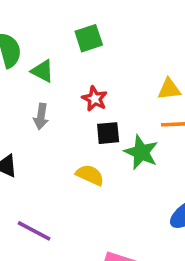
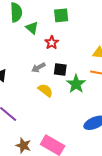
red star: (95, 99) -> (52, 43), moved
gray arrow: (41, 116) -> (38, 68), moved, turned 40

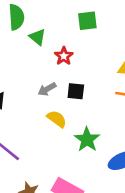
green square: (61, 15) -> (87, 21), moved
green star: (76, 84) -> (87, 139), moved

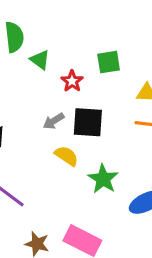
green square: (87, 21) -> (109, 62), moved
black square: (76, 91) -> (88, 122), size x1.5

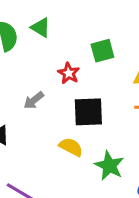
green triangle: (40, 60) -> (41, 28), moved
gray arrow: (54, 121) -> (34, 100), moved

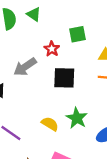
gray arrow: (34, 100) -> (25, 67), size x1.5
yellow semicircle: (71, 147) -> (50, 124), moved

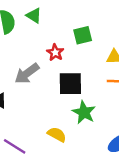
green star: (77, 118) -> (84, 112), moved

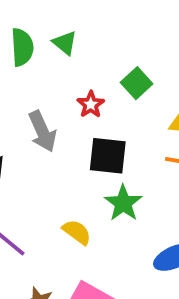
green square: (83, 35) -> (137, 83), turned -36
gray arrow: (27, 73) -> (42, 131), turned -85

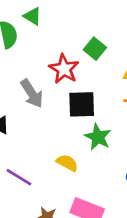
green triangle: (65, 43) -> (32, 16), moved
red star: (91, 104) -> (64, 69), size x1.5

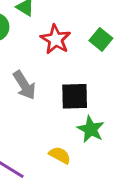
green square: (95, 49) -> (101, 39), moved
red star: (64, 69) -> (56, 39), moved

